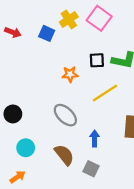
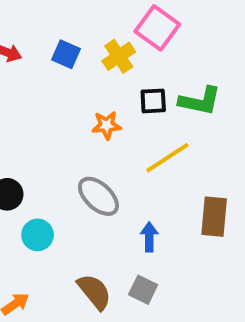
yellow cross: (69, 19) -> (119, 56), moved
cyan circle: (26, 148) -> (38, 235), moved
brown semicircle: (64, 155) -> (94, 292), moved

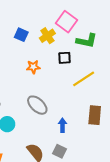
green L-shape: (200, 101) -> (87, 41), moved
orange star: (107, 125) -> (33, 67), moved
yellow line: (167, 158) -> (84, 79), moved

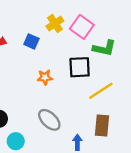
yellow cross: (47, 36) -> (55, 24), moved
black square: (64, 58) -> (80, 67), size x1.5
brown rectangle: (95, 115) -> (102, 125), moved

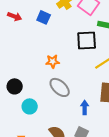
orange star: (45, 77) -> (53, 61), moved

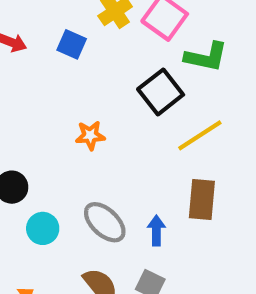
black square: (87, 40) -> (161, 92), turned -35
gray ellipse: (60, 87) -> (105, 222), moved

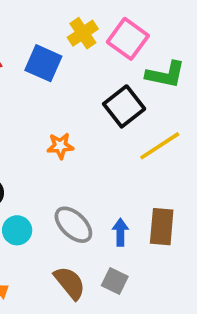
blue square: (72, 44) -> (43, 63), size x1.4
brown rectangle: (202, 199) -> (162, 227), moved

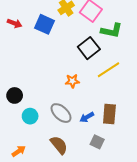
orange star: (60, 146) -> (72, 81), moved
blue arrow: (120, 232) -> (87, 117), turned -120
gray square: (115, 281) -> (97, 142), moved

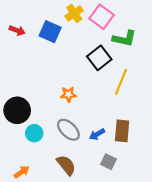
yellow line: (108, 70) -> (121, 82), turned -35
orange star: (72, 81) -> (68, 94), moved
black circle: (15, 95) -> (17, 110), size x1.5

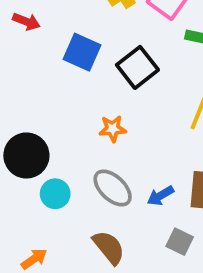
blue square: (50, 32) -> (82, 52), moved
black square: (99, 58) -> (137, 67), moved

